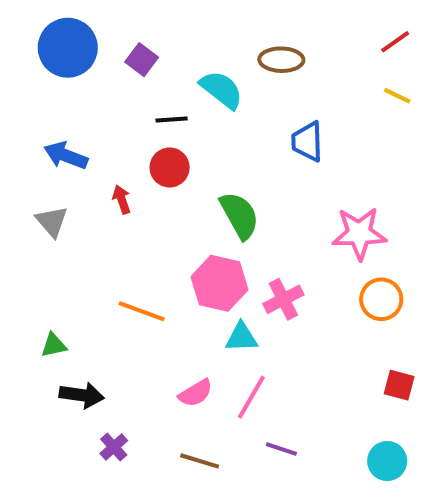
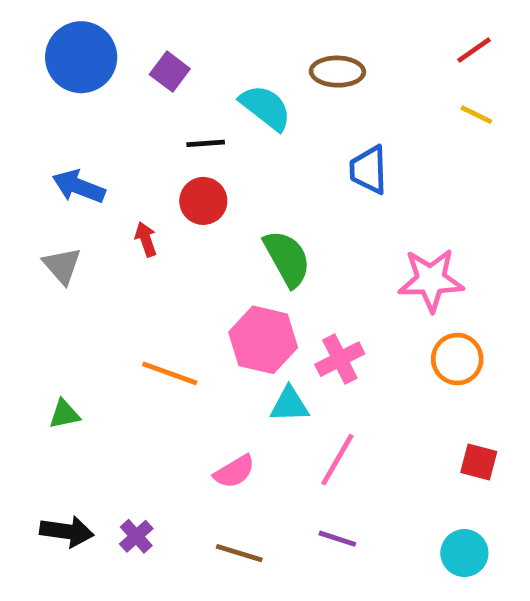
black arrow: (82, 395) -> (67, 531), moved
pink line: (251, 397) -> (337, 460), moved

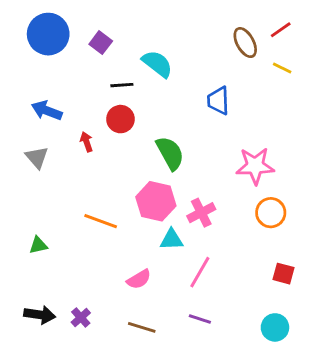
brown ellipse: (337, 72) -> (245, 43), moved, turned 60

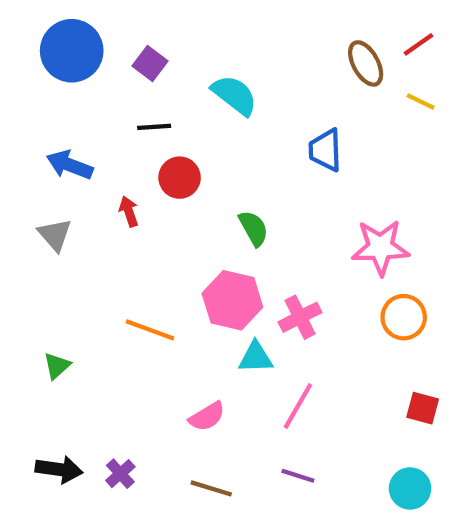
black line: (122, 85) -> (154, 127), moved
green semicircle: (170, 153) -> (254, 228), size x0.7
green triangle: (38, 245) -> (57, 366), turned -30

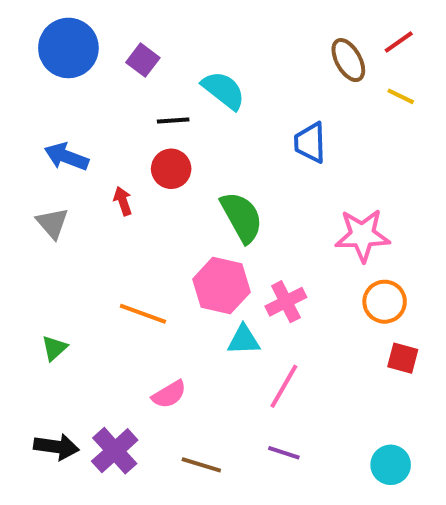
black line: (154, 127) -> (173, 120), moved
green semicircle: (254, 228) -> (242, 217), size x1.5
red square: (423, 408) -> (403, 358), moved
pink semicircle: (207, 417) -> (169, 394), moved
purple cross: (120, 474) -> (115, 451), size x1.6

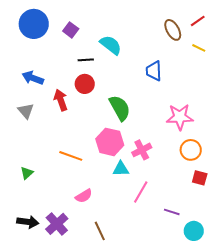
red arrow: (123, 201) -> (61, 100), size x1.5
purple line: (284, 453) -> (172, 212), moved
brown line: (201, 465) -> (100, 231), turned 48

